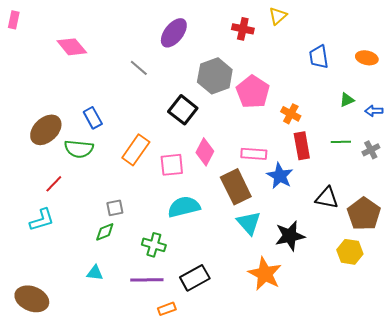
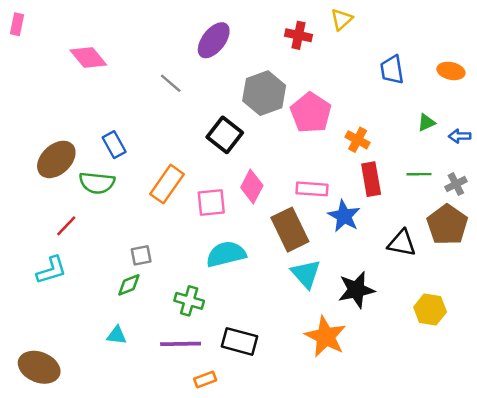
brown pentagon: (364, 214) -> (447, 225), moved
black rectangle: (195, 278) -> (240, 341), turned 44

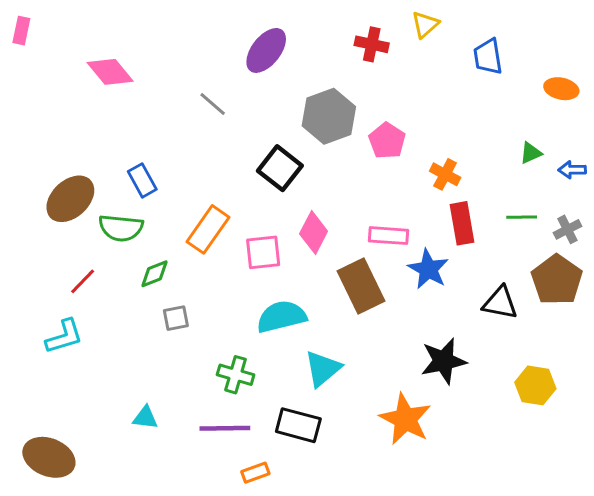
blue trapezoid: (392, 70) -> (488, 57), moved
pink pentagon: (311, 113) -> (387, 141), size x0.7
cyan triangle: (306, 274) -> (323, 369), moved, turned 32
green diamond: (129, 285) -> (154, 274), moved

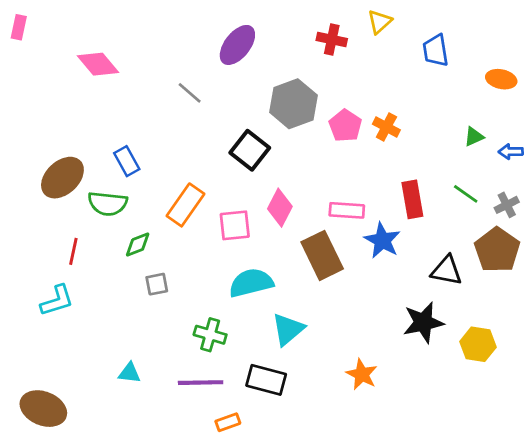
orange cross: (445, 174) -> (386, 127), moved
green line: (522, 217) -> (466, 194), turned 36
red line: (83, 281) -> (73, 251), turned -32
black star: (444, 361) -> (423, 322), moved
orange star: (405, 419) -> (362, 374), size x0.7

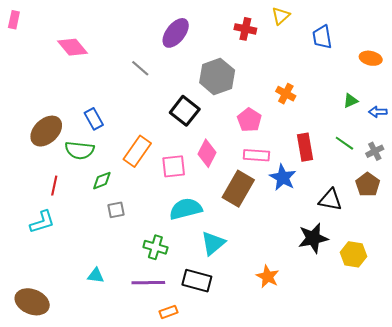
pink pentagon: (345, 126) -> (249, 120), moved
brown pentagon: (497, 250) -> (368, 185), size x0.7
brown rectangle: (322, 255) -> (238, 189), turned 56

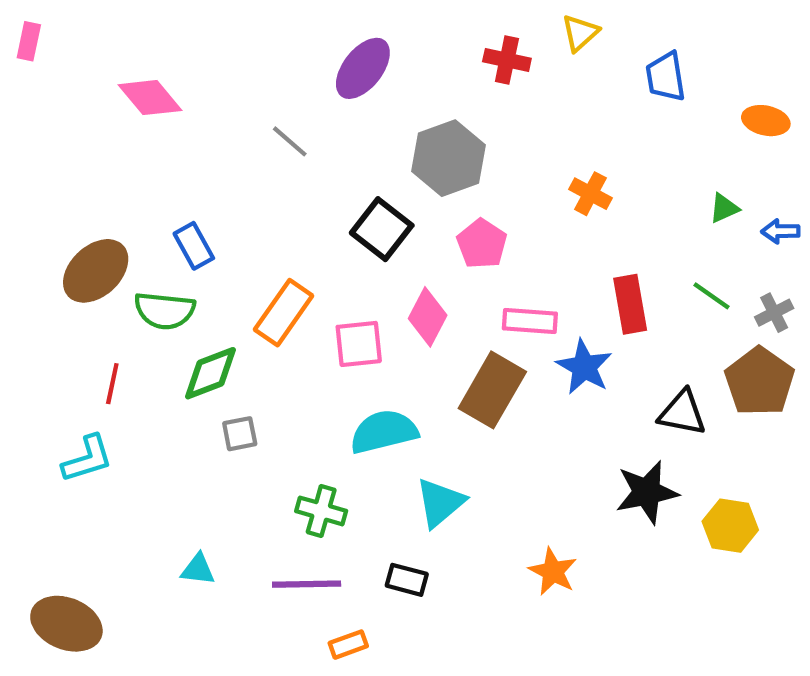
pink pentagon: (249, 120) -> (482, 244), moved
green diamond: (102, 181) -> (210, 373), size x1.4
brown pentagon: (368, 185) -> (760, 382), size x1.4
black rectangle: (197, 281) -> (407, 580), size x0.7

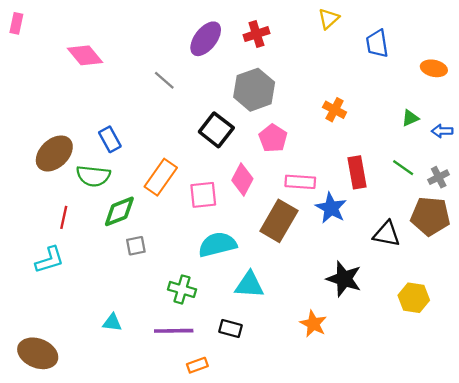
red cross: (507, 60) -> (256, 34), moved, turned -30
brown pentagon: (760, 382) -> (430, 216), turned -30
black star: (647, 492) -> (344, 279), moved, turned 30
cyan triangle: (440, 503) -> (249, 285), turned 44

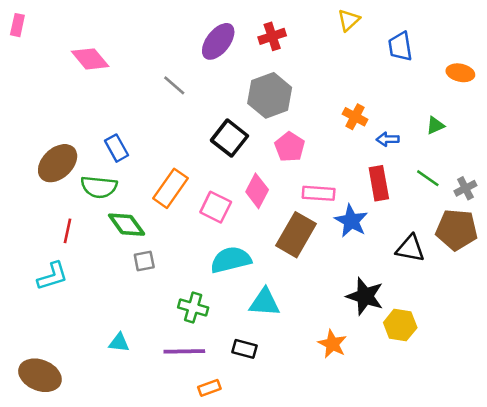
blue arrow: (442, 131) -> (388, 139), moved
pink square: (203, 195) -> (216, 207), turned 32
green diamond: (119, 211) -> (127, 225), turned 75
yellow hexagon: (414, 298) -> (400, 325), moved

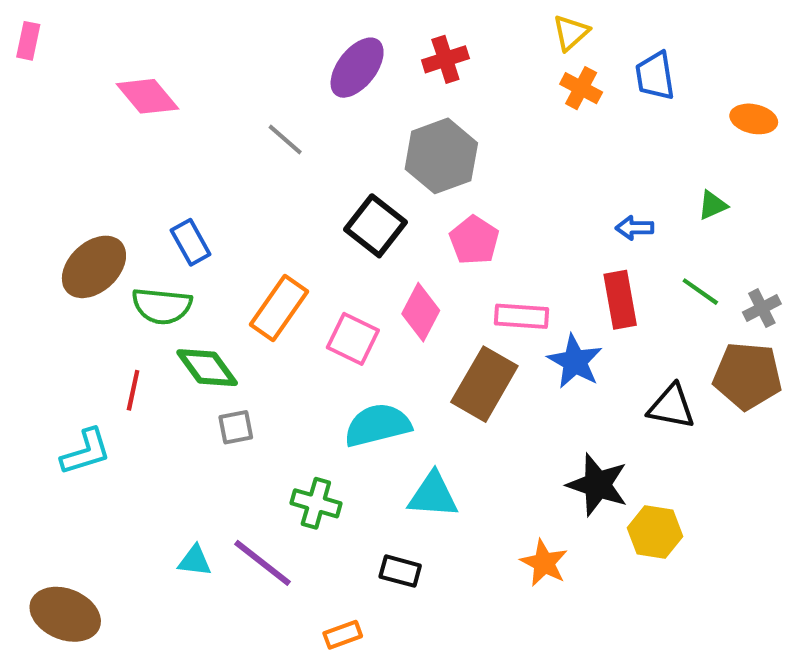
orange cross: (355, 117) -> (581, 88), moved
red line: (68, 231) -> (133, 390), moved
purple line: (184, 351) -> (263, 563), moved, turned 39

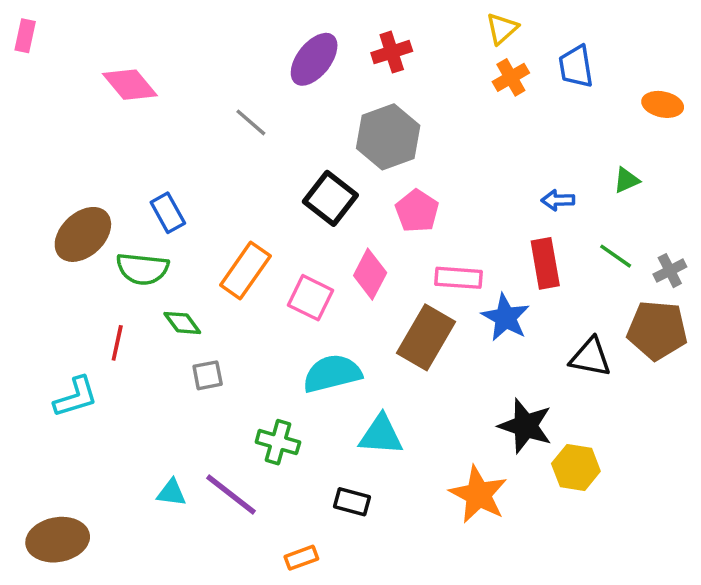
orange cross: (581, 88) -> (511, 77), turned 32
green diamond: (207, 368) -> (182, 323), size x0.7
orange star: (544, 563) -> (478, 494), size x1.4
brown ellipse: (65, 614) -> (58, 540), turned -32

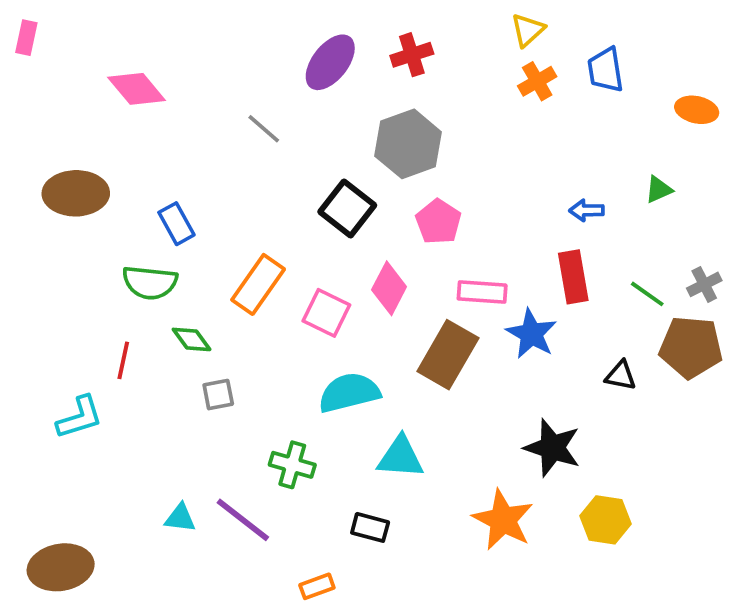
brown ellipse: (83, 234) -> (76, 193), moved, turned 42
green line: (616, 256) -> (647, 294), moved
black triangle: (590, 357) -> (621, 376), size x0.7
yellow hexagon: (576, 467) -> (606, 520), moved

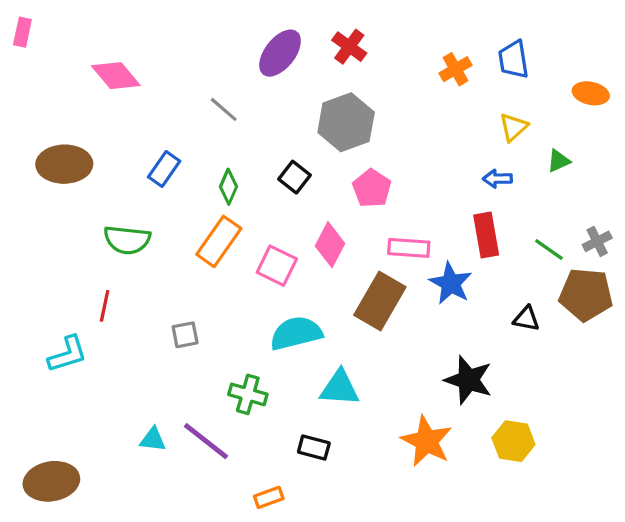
yellow triangle: (528, 30) -> (513, 127), moved
red cross: (412, 55) -> (349, 47), turned -36
black square: (347, 208) -> (295, 177), size x0.7
blue rectangle: (176, 224) -> (164, 169), moved, turned 64
green diamond: (192, 339) -> (229, 187), moved, turned 60

